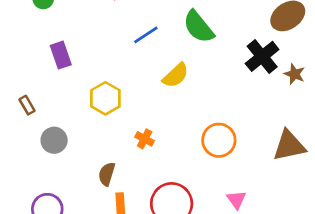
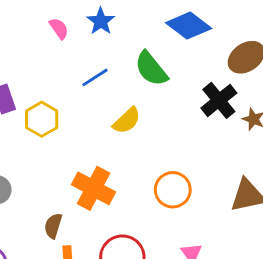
yellow hexagon: (105, 98) -> (42, 119), moved
orange cross: (145, 139) -> (94, 188), size x2.0

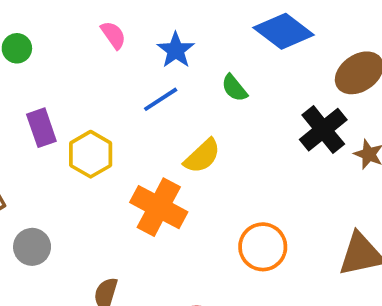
blue star: (101, 21) -> (176, 50), moved
green semicircle: (151, 69) -> (234, 88), size x0.6
orange cross: (94, 188) -> (159, 207), moved

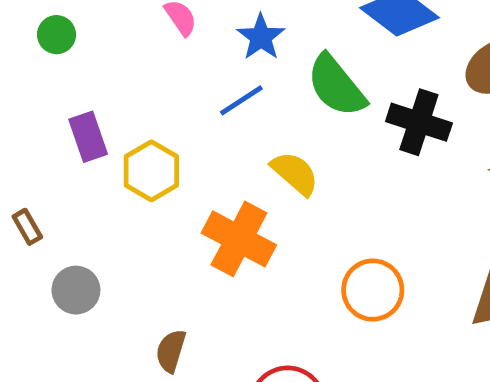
green semicircle: (234, 88) -> (336, 86), size x1.8
black cross: (323, 130) -> (419, 122), moved, turned -33
yellow semicircle: (202, 156) -> (295, 173), turned -96

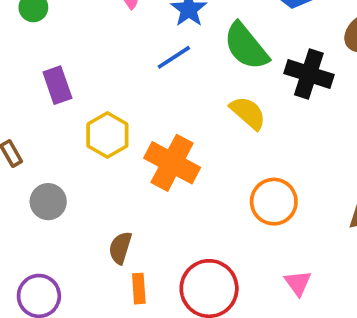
yellow hexagon: (151, 171) -> (107, 135), moved
yellow semicircle: (295, 173) -> (248, 113), moved

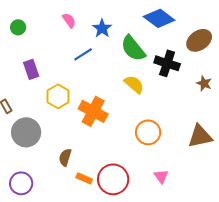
blue line: (174, 57) -> (83, 54), moved
gray circle: (48, 202) -> (26, 132), size x1.5
orange rectangle: (139, 289) -> (84, 178), moved, turned -63

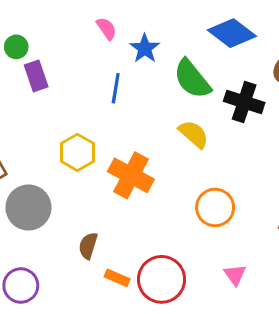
pink semicircle: (69, 20) -> (106, 29), moved
blue line: (83, 54) -> (116, 88), turned -48
purple rectangle: (31, 69) -> (36, 76), moved

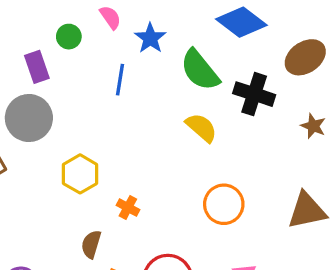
green circle: (16, 47) -> (69, 37), moved
yellow hexagon: (77, 152) -> (80, 174), moved
orange cross: (131, 175) -> (128, 207), moved, size x0.5
gray circle: (28, 207) -> (29, 118), moved

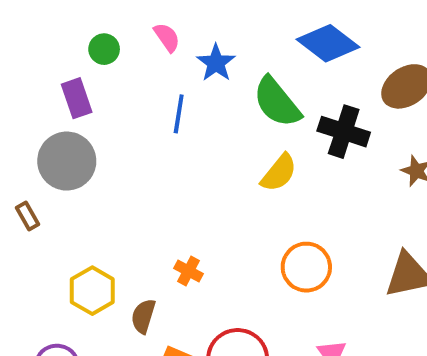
green circle: (69, 37) -> (104, 49), moved
yellow semicircle: (201, 128) -> (279, 173), turned 88
yellow hexagon: (80, 174) -> (92, 291), moved

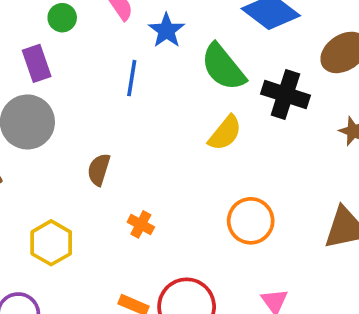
brown semicircle: (143, 316) -> (99, 170), moved

